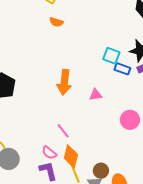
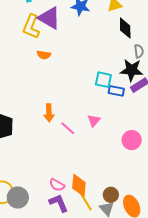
orange arrow: (64, 82) -> (49, 113), moved, size x0.7
pink triangle: (96, 95) -> (94, 121), turned -32
pink line: (63, 131) -> (68, 128), moved

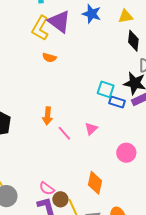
orange diamond: (79, 185) -> (95, 183), moved
brown circle: (111, 195) -> (60, 199), moved

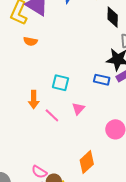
cyan square: (106, 89) -> (61, 83), moved
orange diamond: (95, 183) -> (87, 162), turned 40

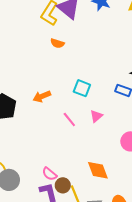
orange arrow: (34, 100) -> (42, 96), moved, turned 60
orange diamond: (87, 162) -> (98, 170), turned -75

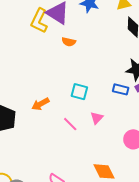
orange semicircle: (57, 43) -> (69, 42), moved

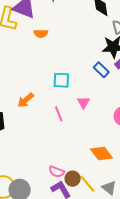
blue rectangle: (121, 89) -> (101, 70), turned 42
pink line: (70, 124) -> (59, 114), turned 35

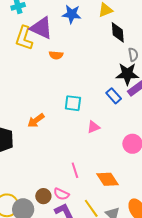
pink triangle: (83, 102) -> (93, 127), turned 32
pink line: (59, 114) -> (75, 170), moved
brown circle: (73, 179) -> (43, 196), moved

